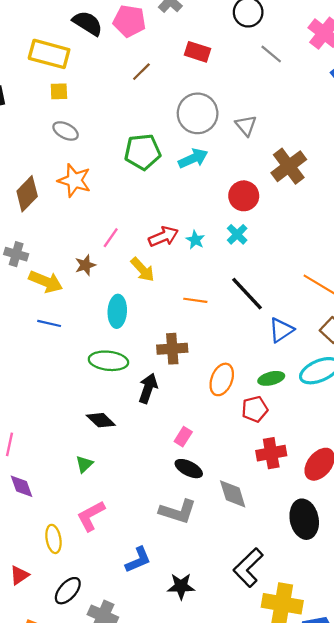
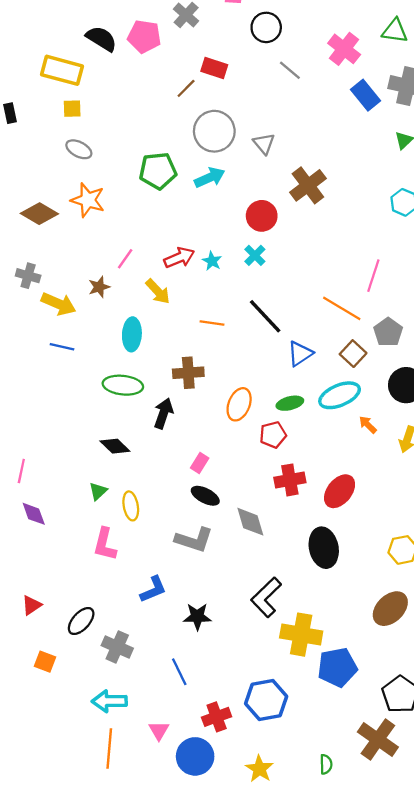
brown line: (141, 72) -> (186, 88), moved
brown diamond: (27, 194) -> (39, 214), turned 76
pink L-shape: (91, 516) -> (105, 544), turned -48
yellow ellipse: (53, 539) -> (131, 506), moved

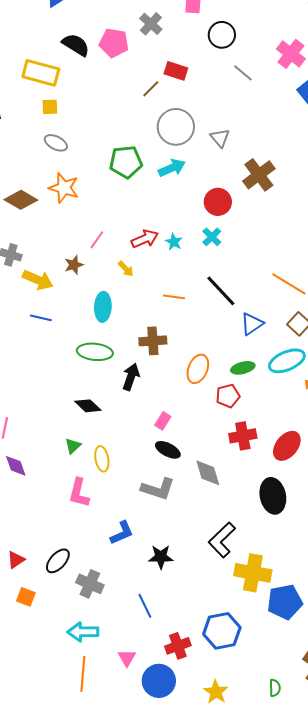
yellow arrow: (158, 291) -> (126, 269), size x0.7
red triangle: (31, 605) -> (16, 560), moved

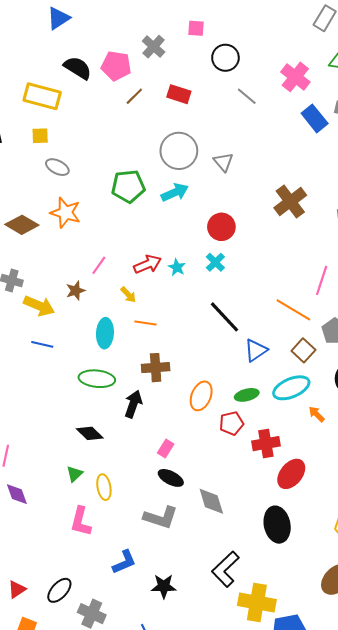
brown line: (151, 89) -> (134, 96), moved
yellow square: (50, 107) -> (40, 136), moved
brown cross: (259, 175) -> (290, 202), moved
orange line: (174, 297) -> (145, 323), moved
red cross: (243, 436) -> (266, 444), moved

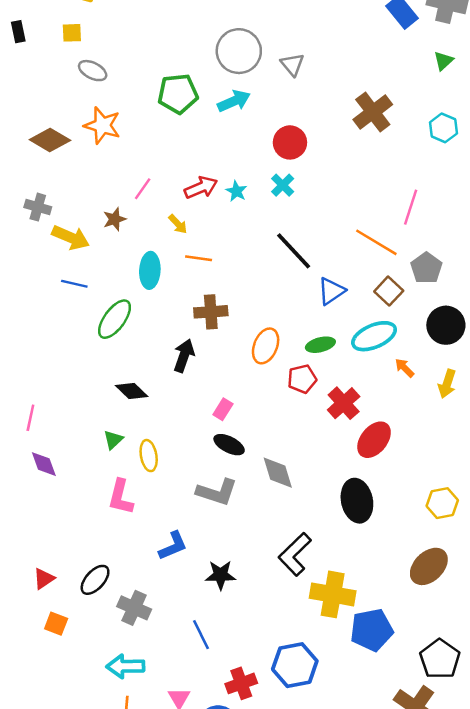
green ellipse: (97, 379) -> (115, 319), moved, turned -60
red cross: (266, 444) -> (344, 403), turned -32

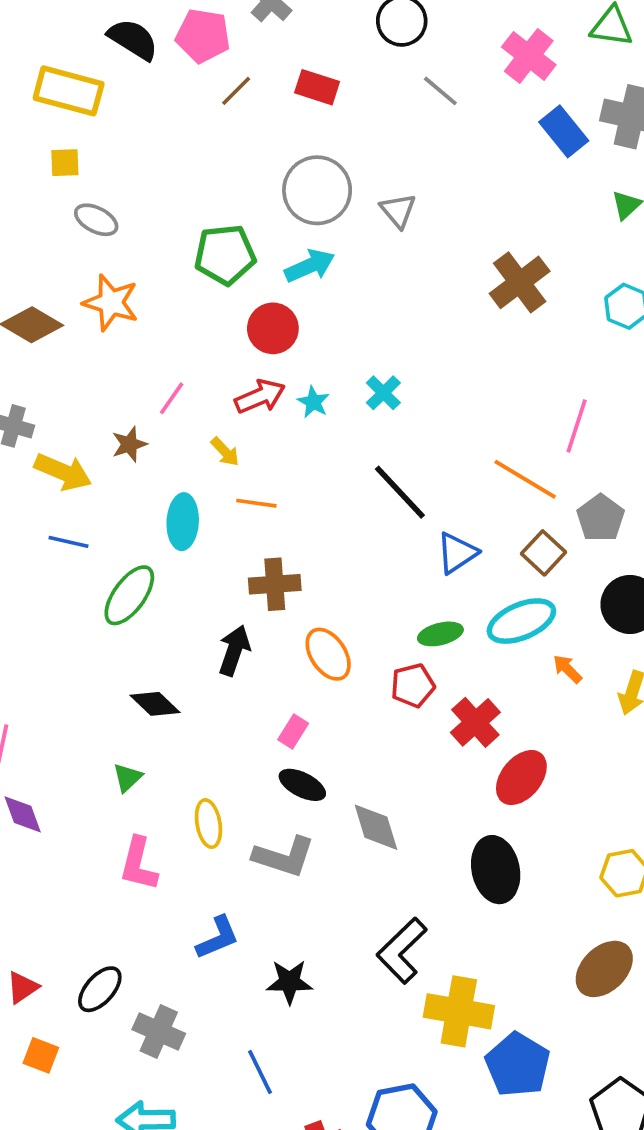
red circle: (290, 142) -> (273, 328), moved
orange ellipse: (266, 346) -> (328, 654), moved, turned -56
yellow ellipse: (149, 456) -> (208, 824), moved
blue pentagon: (372, 630) -> (518, 1065), turned -30

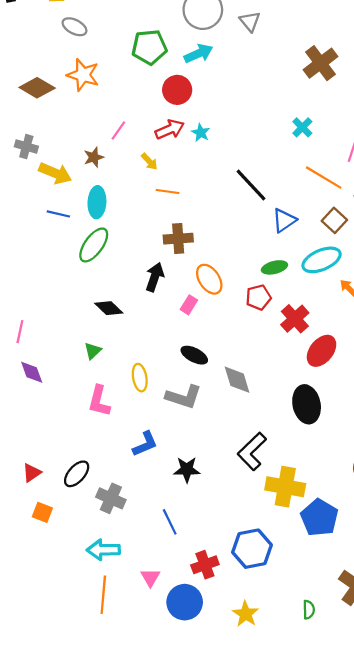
cyan cross: (383, 393) -> (302, 127), moved
cyan ellipse: (183, 522) -> (97, 202), moved
pink rectangle: (293, 732) -> (189, 305), moved

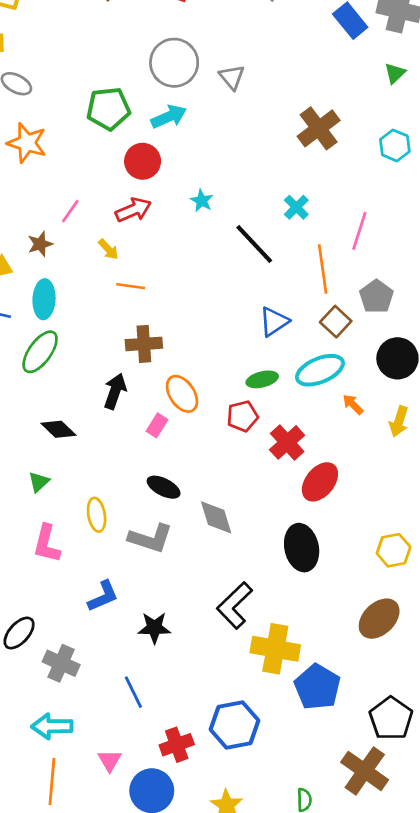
cyan star: (201, 133) -> (202, 201), moved
orange line: (324, 178) -> (323, 269), turned 51
black line: (251, 185) -> (254, 244), moved

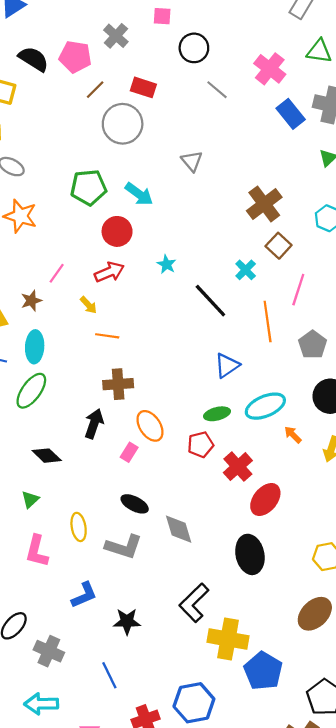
gray circle: (174, 63) -> (123, 124), moved
cyan arrow: (169, 117) -> (139, 194), turned 60
brown square: (336, 322) -> (279, 246), moved

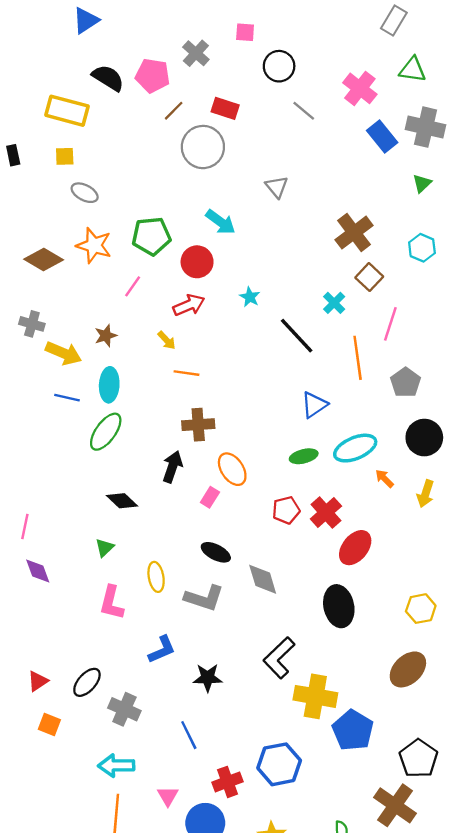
green pentagon: (88, 187) -> (151, 236), moved
pink line: (57, 273) -> (133, 286), moved
red pentagon: (201, 445) -> (286, 510), moved

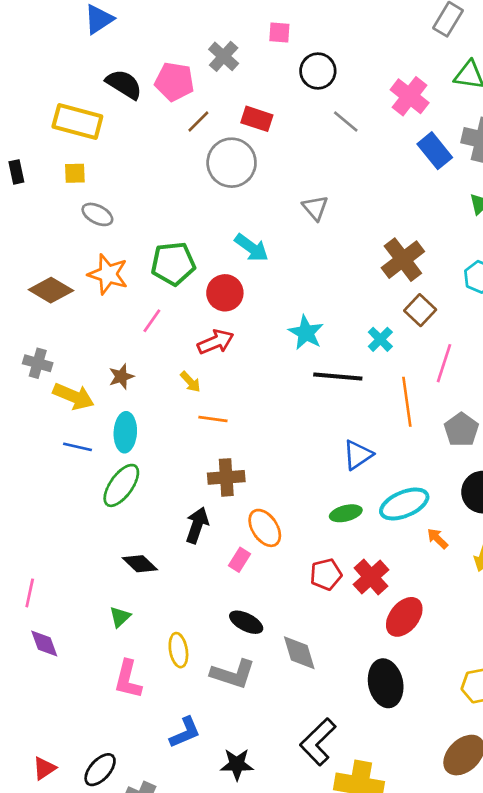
cyan star: (250, 297) -> (306, 333), moved, size x1.5
black line: (297, 336) -> (338, 376), turned -42

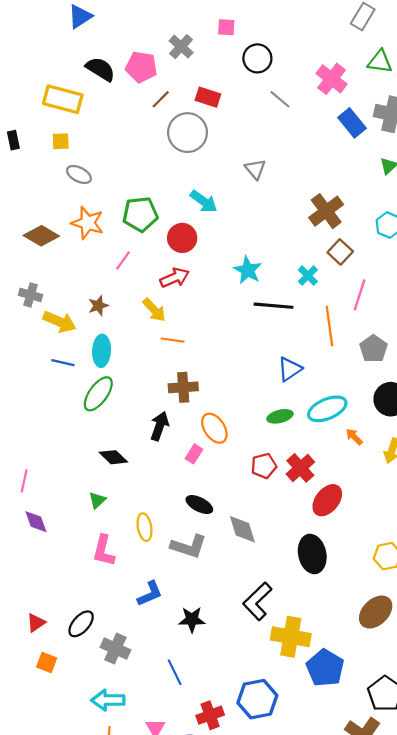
yellow arrow: (190, 382) -> (154, 310), size x1.4

